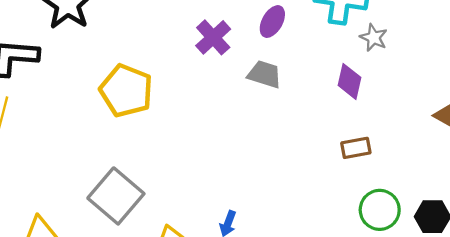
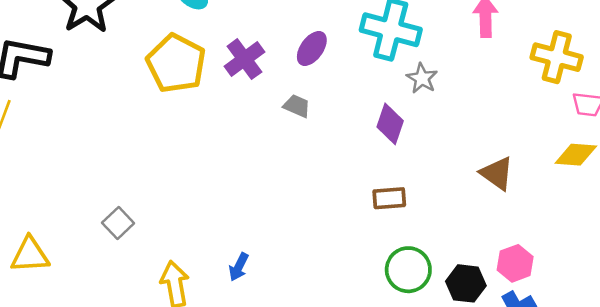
gray trapezoid: (264, 74) -> (297, 106), size x0.7
yellow pentagon: (126, 91) -> (176, 63), moved
gray square: (116, 196) -> (118, 223), size x0.5

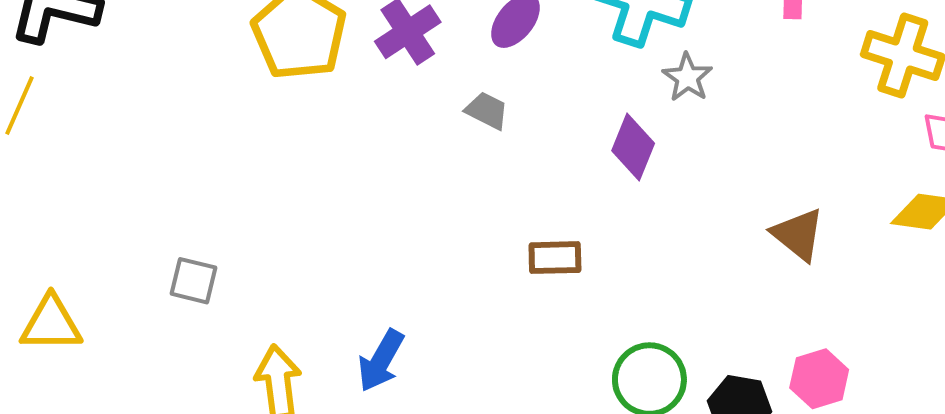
brown rectangle: (389, 198) -> (555, 258), moved
gray square: (118, 223) -> (194, 281), turned -36
blue arrow: (239, 267) -> (381, 361), size x1.4

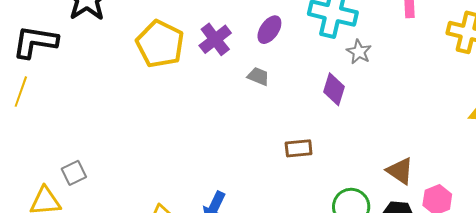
brown triangle: (798, 235) -> (400, 171), moved
gray square: (194, 281) -> (74, 173), moved, turned -35

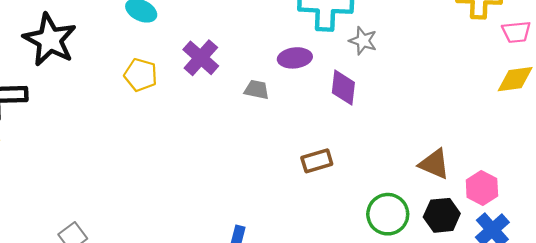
purple ellipse: (269, 30) -> (295, 58), moved, turned 60
yellow pentagon: (160, 44) -> (141, 75), size x0.6

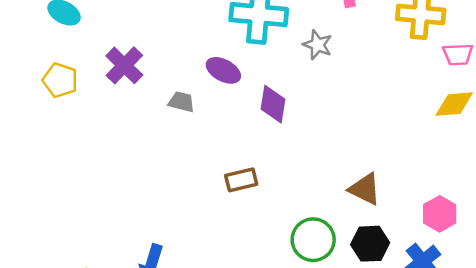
gray star: (363, 41) -> (318, 45), moved
purple ellipse: (295, 58) -> (223, 70), turned 32
pink hexagon: (482, 188) -> (440, 214), moved

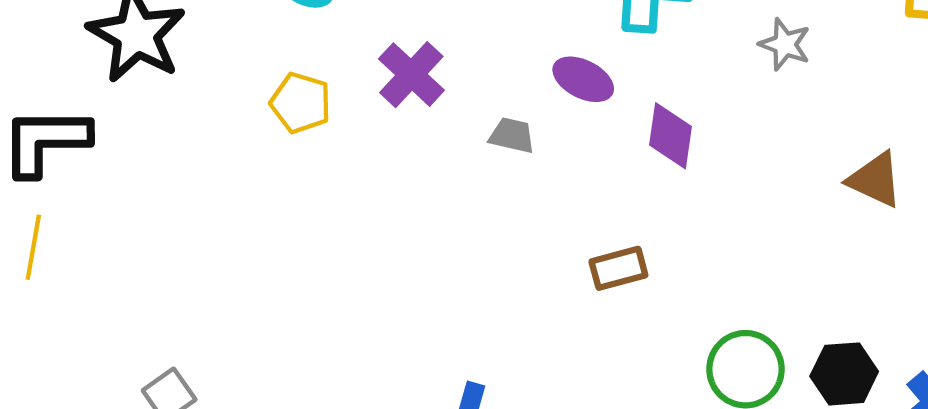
gray star: (318, 45) -> (785, 44), moved
brown triangle: (365, 189) -> (875, 180), moved

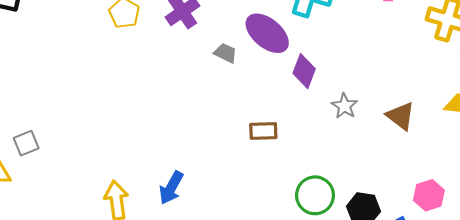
gray star: (785, 44) -> (345, 106), moved
purple ellipse: (583, 79) -> (267, 33), size x1.5

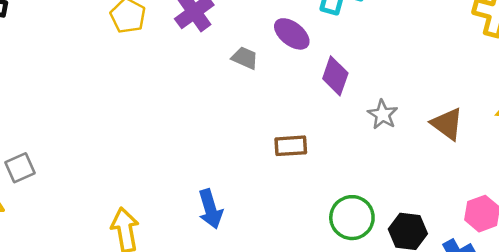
purple ellipse: (267, 33) -> (292, 34), size x0.7
blue arrow: (171, 188) -> (210, 209), moved, turned -44

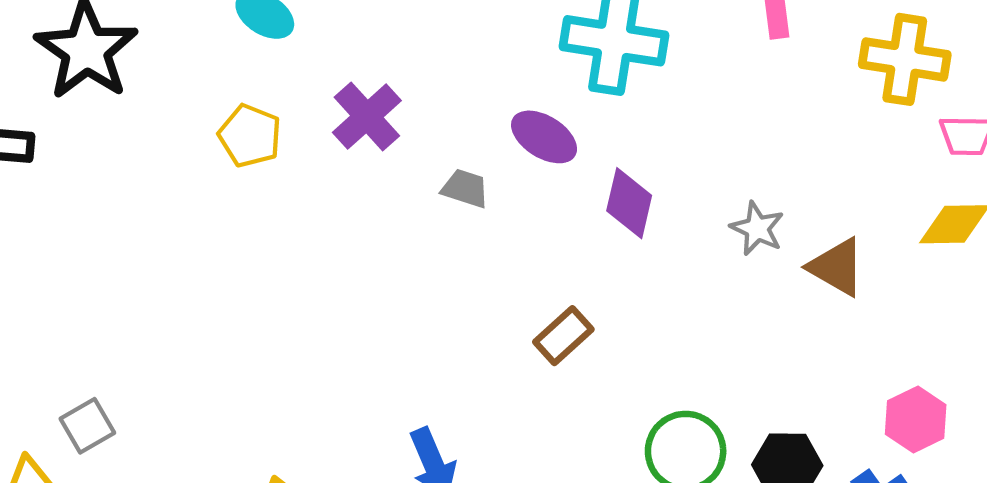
gray star: (383, 114) -> (757, 228), moved
brown rectangle: (291, 146) -> (563, 336), turned -32

